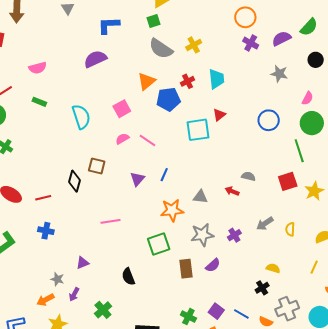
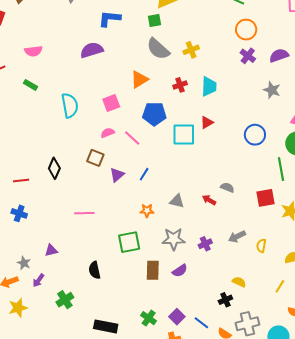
blue pentagon: (168, 99) -> (154, 114), moved
brown square: (97, 166) -> (95, 158), moved
orange star: (172, 210) -> (147, 211), size x0.6

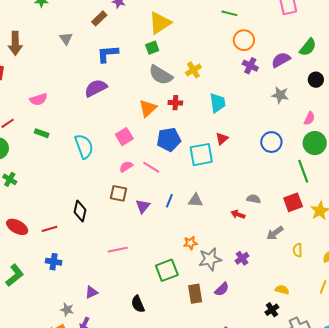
red cross: (180, 85) -> (175, 103), moved, turned 32
gray triangle: (177, 201) -> (195, 200), moved
orange star: (147, 211) -> (190, 243), moved
gray arrow: (237, 237) -> (275, 233), moved

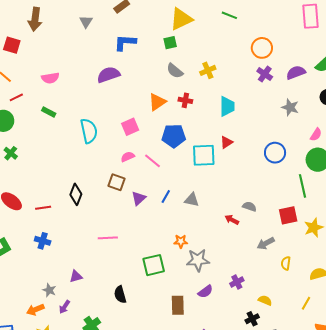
green line: (229, 13) -> (229, 15), moved
gray semicircle: (161, 75) -> (175, 71), size x0.7
purple cross: (242, 258) -> (237, 282), moved
brown rectangle: (195, 294) -> (178, 305), moved

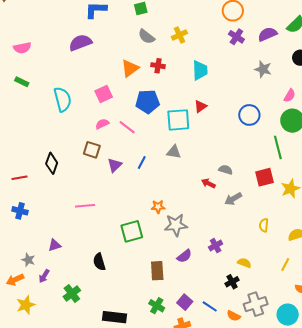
gray triangle: (192, 200) -> (174, 152), moved
gray arrow: (266, 243) -> (233, 199), moved

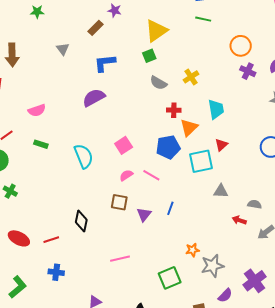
orange triangle: (130, 68) -> (189, 128), moved
gray triangle: (174, 152) -> (221, 191), moved
purple cross: (216, 246) -> (255, 281), size x1.6

